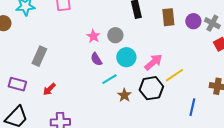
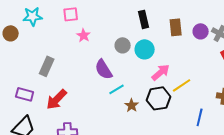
pink star: (93, 36) -> (84, 35), moved
cyan circle: (126, 57) -> (145, 49), moved
purple semicircle: (96, 59) -> (104, 69), size x1.5
red arrow: (49, 89) -> (57, 99), size x1.6

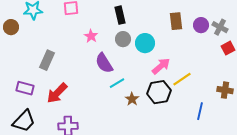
black rectangle: (144, 19) -> (120, 15), moved
pink star: (84, 35) -> (91, 36), moved

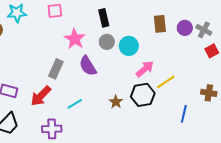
pink star: (91, 36) -> (75, 39), size x1.5
gray rectangle: (47, 60) -> (56, 69), moved
cyan line: (117, 83) -> (75, 104), moved

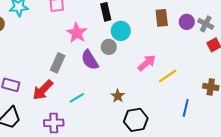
gray circle: (107, 42) -> (109, 47), moved
cyan circle: (129, 46) -> (121, 31), moved
black hexagon: (143, 95) -> (136, 120), moved

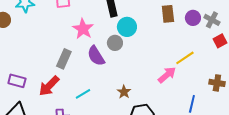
pink arrow: (147, 63) -> (167, 75), moved
yellow line: (168, 76) -> (185, 58), moved

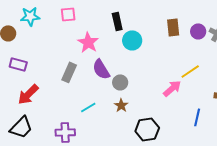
gray circle: (115, 43) -> (120, 82), moved
purple rectangle: (17, 81) -> (18, 64), moved
red arrow: (49, 86) -> (28, 94), moved
brown star: (124, 92) -> (121, 105), moved

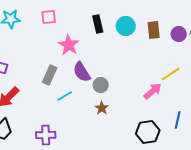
cyan circle: (132, 40) -> (126, 26), moved
cyan line: (88, 107) -> (65, 96), moved
black hexagon: (147, 129) -> (148, 132), moved

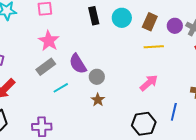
brown rectangle: (154, 30) -> (150, 22), turned 30
pink star: (69, 45) -> (49, 41), moved
yellow line: (171, 74) -> (154, 47), moved, turned 30
gray rectangle: (50, 75) -> (46, 67), turned 30

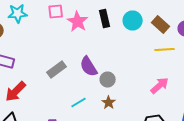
brown rectangle: (150, 22) -> (161, 24), turned -72
pink star: (49, 41) -> (78, 22), moved
cyan line: (61, 88) -> (79, 102), moved

